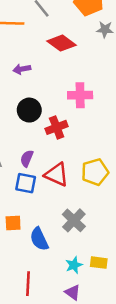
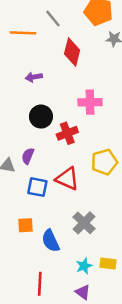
red diamond: (61, 43) -> (72, 52), turned 68
purple semicircle: (27, 158) -> (28, 156), moved
yellow pentagon: (95, 172) -> (104, 162), moved

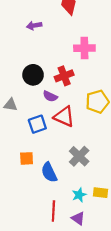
black circle: (41, 117) -> (33, 75), moved
purple semicircle: (28, 156) -> (50, 96), moved, turned -88
blue square: (37, 187) -> (37, 124), turned -30
red line: (40, 284) -> (53, 211), moved

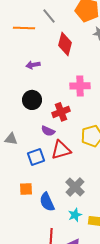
black circle: (33, 75) -> (32, 100), moved
red triangle: (64, 117) -> (61, 150), turned -40
cyan star: (79, 195) -> (75, 215), moved

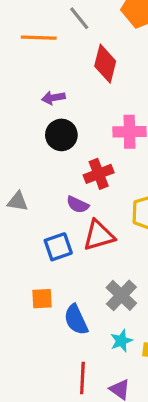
black circle: (32, 100) -> (61, 135), moved
gray triangle: (11, 139) -> (18, 201), moved

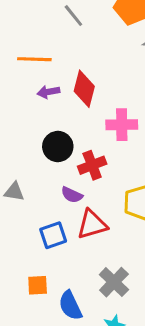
orange line: (39, 38) -> (34, 59), moved
red diamond: (105, 64) -> (84, 89), moved
black circle: (61, 135) -> (58, 146), moved

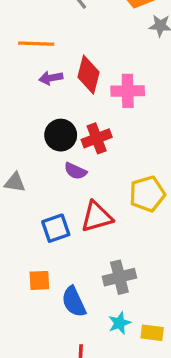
pink cross: (122, 125) -> (128, 91), moved
red cross: (92, 165) -> (97, 138), moved
purple semicircle: (72, 195) -> (75, 171), moved
gray cross: (114, 282) -> (119, 277), turned 32

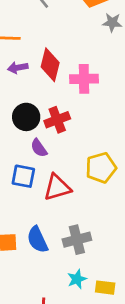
purple semicircle: (75, 171) -> (39, 148), turned 30
blue square: (56, 228) -> (23, 176), moved, turned 30
blue semicircle: (74, 302) -> (37, 240), moved

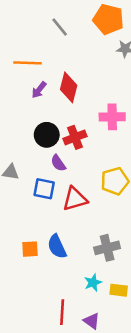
purple arrow: (18, 68) -> (39, 90), turned -42
pink cross: (84, 79) -> (112, 117), moved
gray cross: (77, 240) -> (107, 248), moved

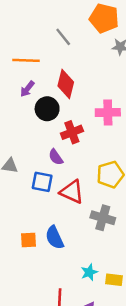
gray line: (60, 27) -> (63, 37), moved
purple arrow: (39, 90) -> (27, 89), moved
black circle: (47, 135) -> (47, 109), moved
red triangle: (75, 199) -> (72, 192), turned 40
gray cross: (107, 248) -> (103, 218), moved, turned 30

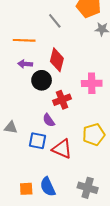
purple arrow: (27, 89) -> (25, 64), turned 56
gray cross: (103, 218) -> (88, 188), moved

